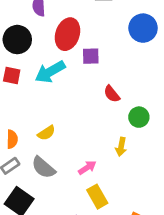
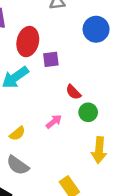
green circle: (139, 117) -> (88, 112), moved
yellow arrow: (121, 147) -> (99, 150), moved, size x1.5
pink arrow: (87, 168) -> (54, 122), moved

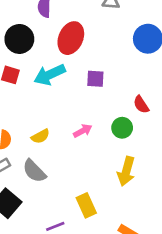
purple square: (51, 59) -> (95, 79), moved
red semicircle: (73, 92) -> (141, 105), moved

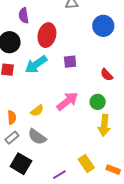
green circle: (122, 128) -> (98, 102), moved
pink arrow: (83, 131) -> (67, 101), size x1.6
yellow rectangle: (86, 205) -> (86, 164), moved

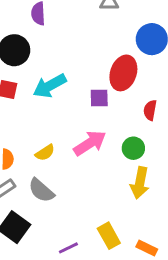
red ellipse: (47, 35) -> (123, 73), moved
purple square: (70, 62) -> (99, 98), moved
red semicircle: (107, 75) -> (150, 110), turned 48

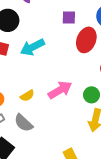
purple square: (99, 98) -> (69, 17), moved

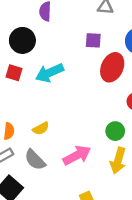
pink arrow: (60, 90) -> (77, 155), moved

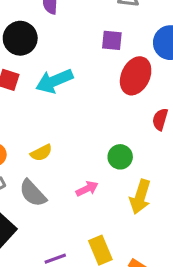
green circle: (115, 131) -> (120, 157), moved
pink arrow: (77, 155) -> (87, 189), size x0.6

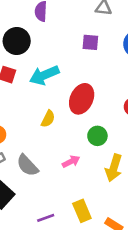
red ellipse: (136, 76) -> (82, 99), moved
yellow semicircle: (41, 153) -> (48, 119), moved, turned -36

